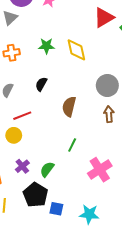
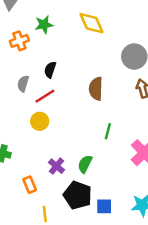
green star: (46, 46) -> (44, 25), moved
black semicircle: (41, 84) -> (50, 70), moved
red line: (22, 116) -> (45, 96), moved
yellow circle: (14, 135) -> (40, 121), moved

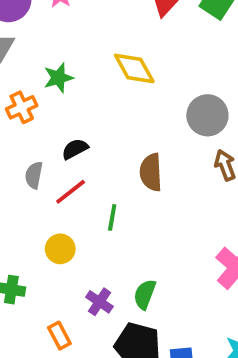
black semicircle: (50, 70) -> (75, 149), turned 49
yellow circle: (40, 121) -> (60, 249), moved
green line: (108, 131) -> (112, 217), moved

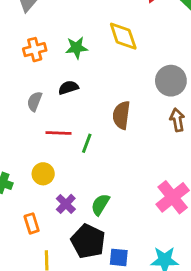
green star: (58, 78) -> (77, 48), moved
red line: (71, 192) -> (59, 133), moved, turned 30
yellow circle: (60, 249) -> (43, 174), moved

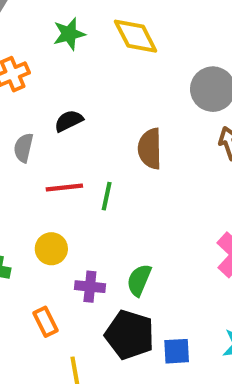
green star: (77, 48) -> (69, 34), moved
purple cross: (66, 204) -> (90, 287), turned -30

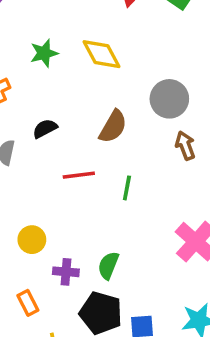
brown semicircle: (150, 149) -> (113, 127), moved, turned -148
red line: (64, 188) -> (79, 175), moved
green line: (107, 196) -> (127, 188), moved

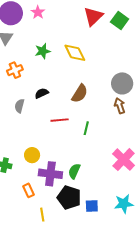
gray circle: (169, 99) -> (122, 83), moved
purple cross: (66, 272) -> (50, 174), size x1.6

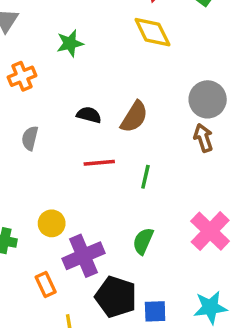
yellow diamond: (75, 53) -> (152, 32), moved
black semicircle: (42, 93) -> (89, 115), moved, turned 40
green semicircle: (74, 171) -> (143, 241), moved
purple cross: (50, 174) -> (83, 256), turned -30

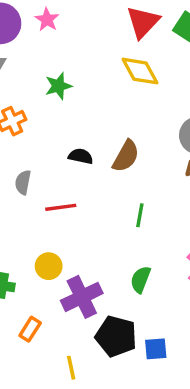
red line: (99, 163) -> (61, 207), moved
orange rectangle: (46, 285) -> (30, 329), moved, turned 60

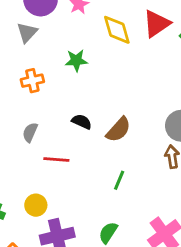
yellow diamond: (140, 71) -> (117, 30), moved

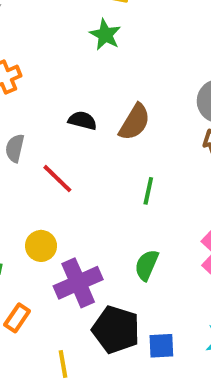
green star: (76, 60) -> (105, 35), moved, turned -30
red line: (56, 160) -> (57, 179), turned 50

